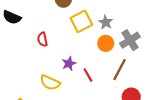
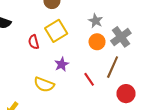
yellow square: (81, 21) -> (56, 31), moved
red line: (88, 75) -> (89, 79), moved

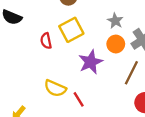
purple star: (62, 64) -> (91, 62), moved, size x1.5
red line: (89, 79) -> (79, 99), moved

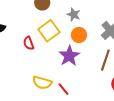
gray star: (115, 21) -> (74, 15), moved
orange circle: (116, 44) -> (79, 35), moved

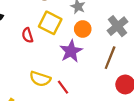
yellow square: (49, 31) -> (50, 23), turned -30

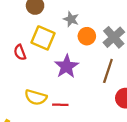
orange circle: (83, 29) -> (87, 36), moved
red line: (63, 87) -> (60, 105), turned -48

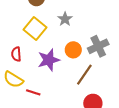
orange circle: (87, 36) -> (73, 50), moved
red semicircle: (20, 52) -> (16, 54), moved

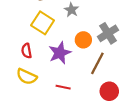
red line: (33, 92) -> (63, 87), moved

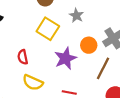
red semicircle: (27, 51) -> (23, 57), moved

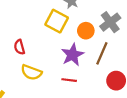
yellow square: (48, 29) -> (57, 21), moved
purple star: (65, 58) -> (73, 55), moved

